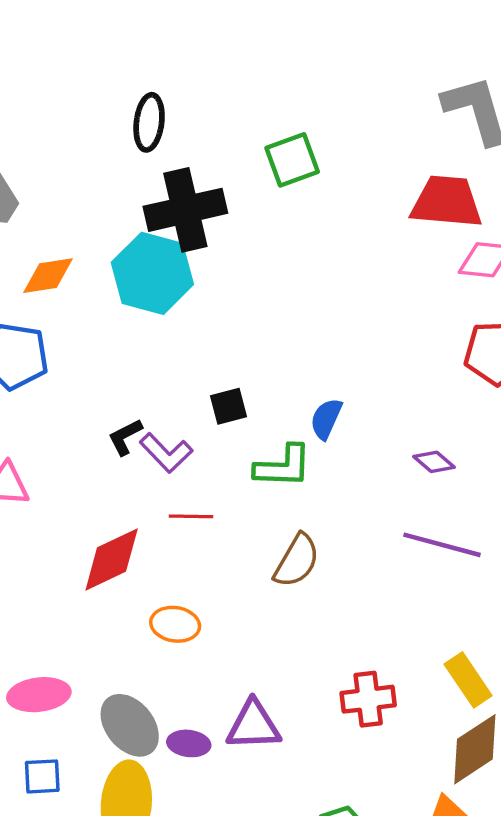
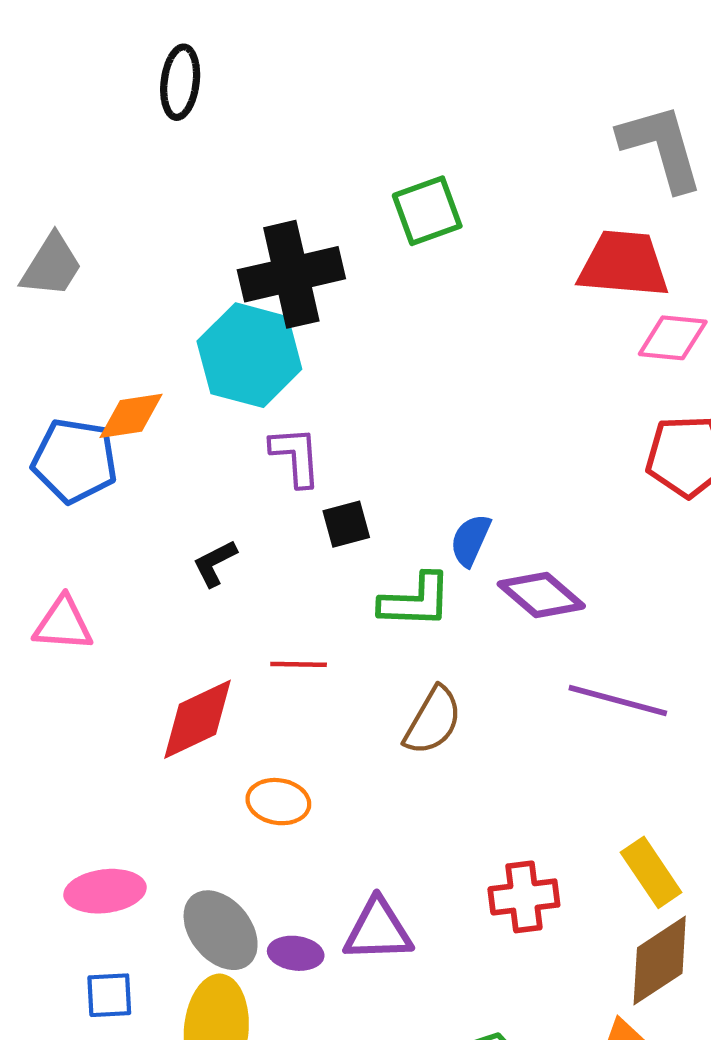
black ellipse: (149, 122) -> (180, 82), moved
orange diamond: (48, 276) -> (131, 416), moved
purple L-shape: (166, 453) -> (296, 456), moved, turned -140
purple diamond: (434, 462) -> (541, 595), moved, size x1.6

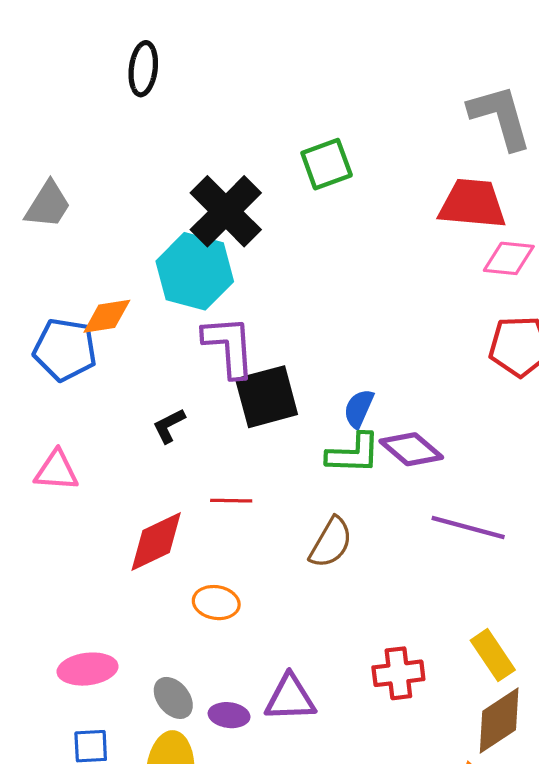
black cross: (291, 274) -> (226, 211), turned -32
purple L-shape: (296, 456) -> (229, 346), size x1.4
black square: (346, 524) -> (267, 397), size x1.8
green L-shape: (416, 601) -> (353, 454), moved
gray ellipse: (221, 930) -> (173, 698), size x0.7

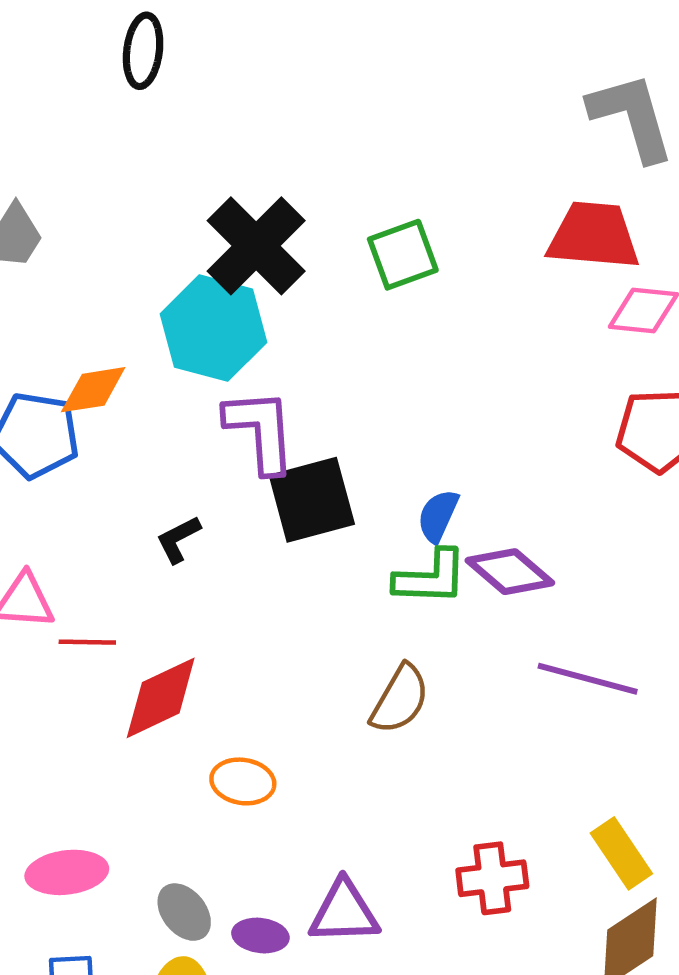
green square: (327, 164) -> (403, 255), moved
red line: (231, 501) -> (87, 642), moved

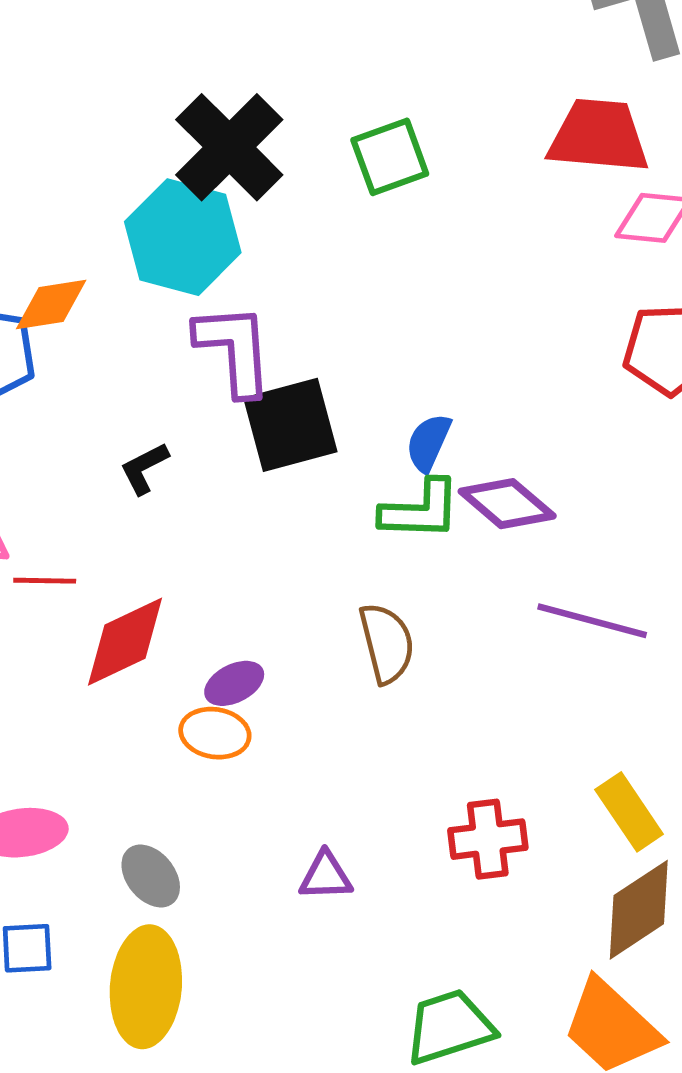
brown semicircle: (400, 699) -> (387, 643), turned -44
purple triangle: (344, 912) -> (326, 876), size x0.7
purple ellipse: (260, 936) -> (234, 683), moved, turned -34

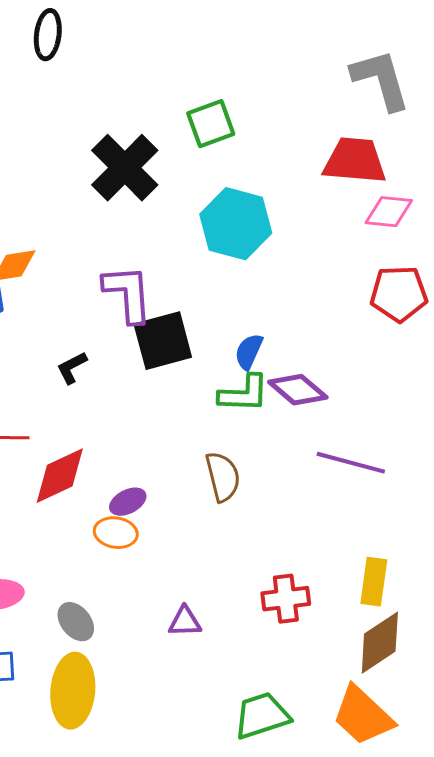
green square: (390, 157) -> (211, 124), moved
cyan hexagon: (183, 237) -> (236, 224), moved
yellow rectangle: (629, 812) -> (374, 582), turned 42

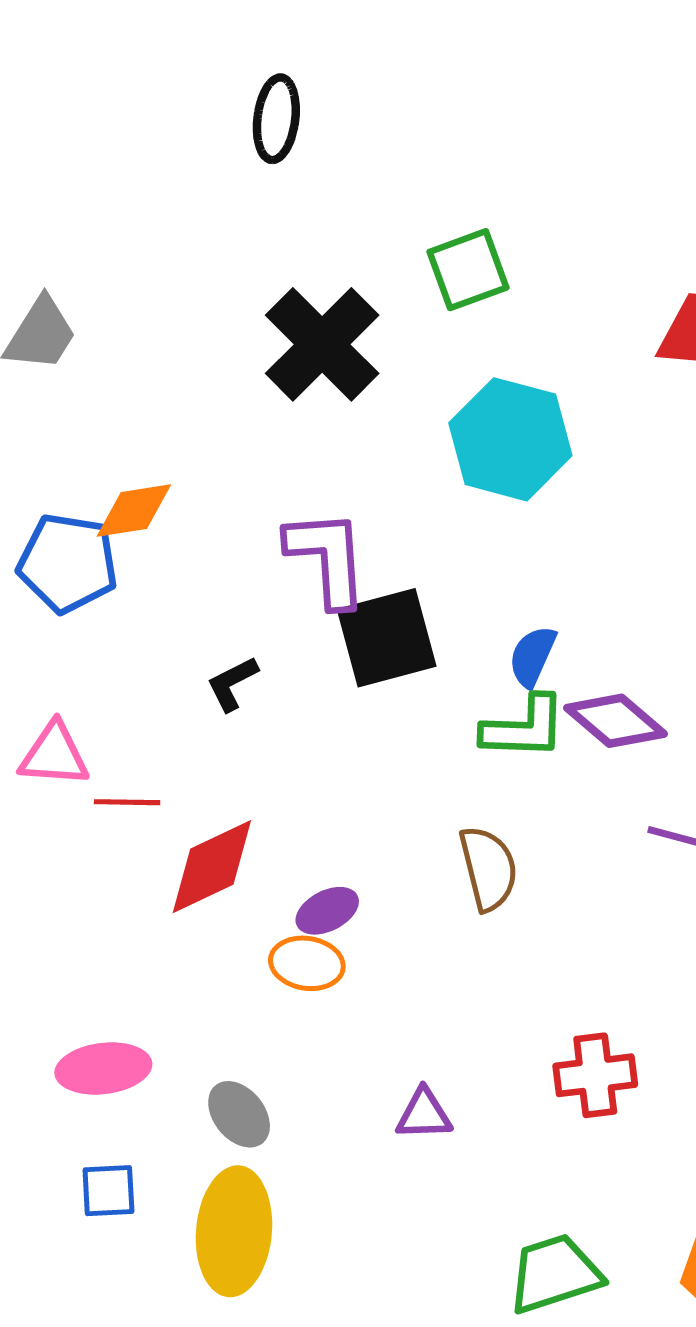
black ellipse: (48, 35) -> (276, 119), moved

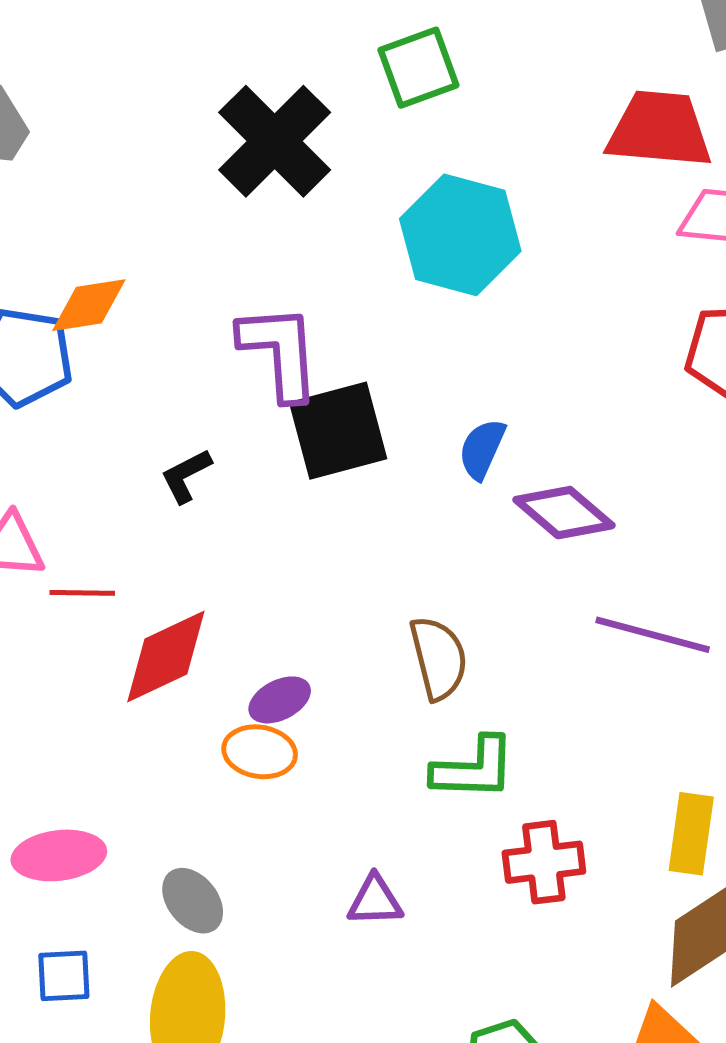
green L-shape: (524, 728) -> (474, 769), moved

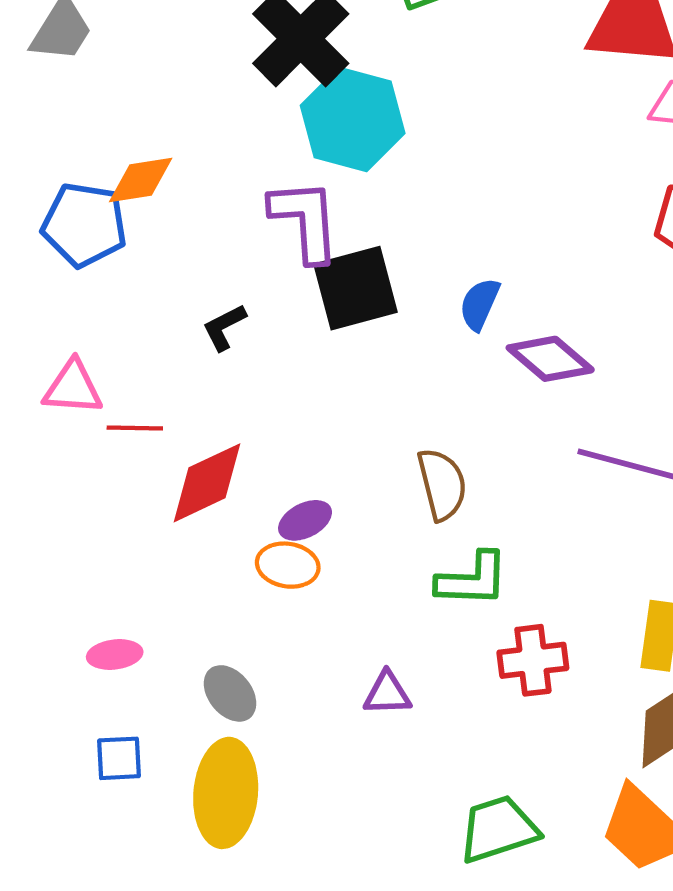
cyan hexagon: (460, 235) -> (353, 119), moved
pink ellipse: (59, 855) -> (115, 655), size x0.7

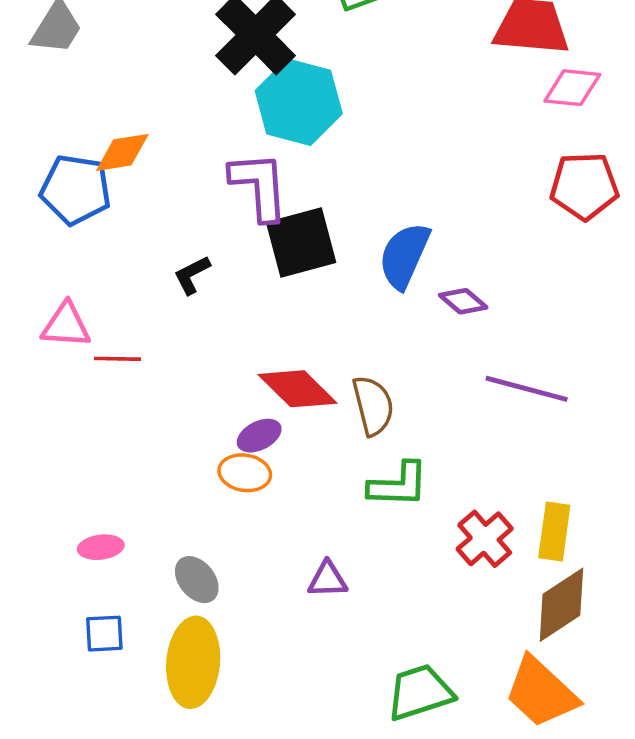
blue semicircle: (480, 304) -> (404, 256), size x1.5
purple diamond: (550, 359) -> (463, 301), size x0.7
red diamond: (207, 483) -> (298, 389), moved, turned 70
red cross: (533, 660) -> (485, 539), moved, turned -34

